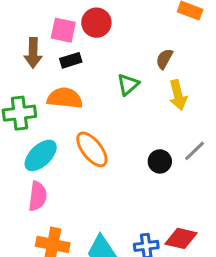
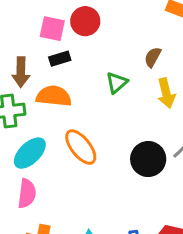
brown arrow: (33, 53) -> (21, 72), moved
black circle: (160, 161) -> (148, 159), size x1.5

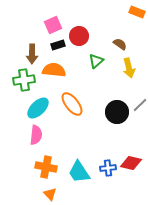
red circle: (85, 21) -> (79, 36), moved
pink square: (52, 29) -> (53, 25), turned -36
brown semicircle: (153, 57) -> (120, 44), turned 96

